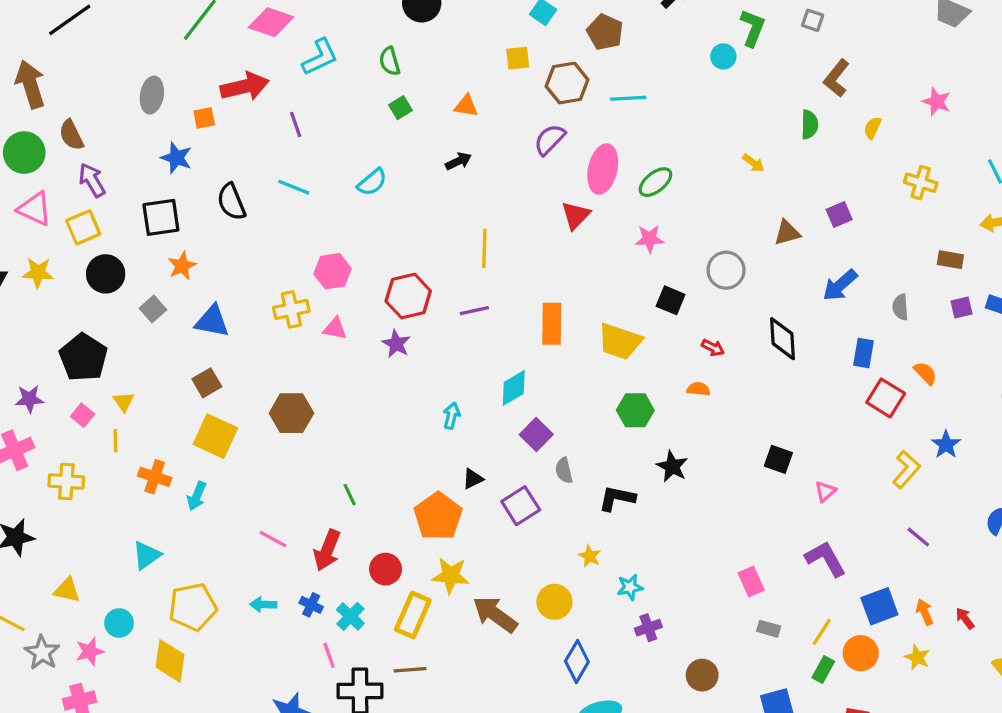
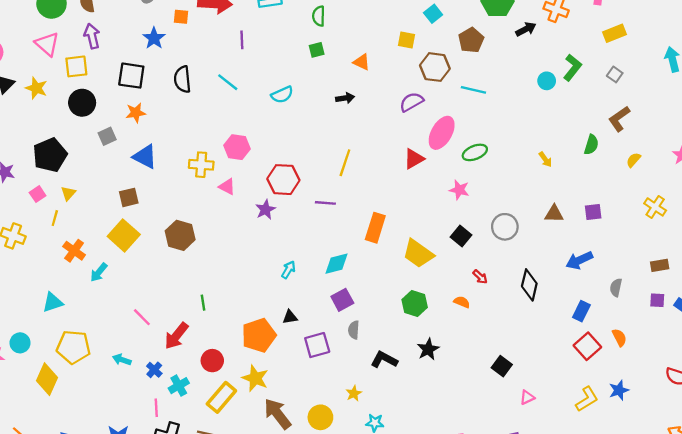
brown rectangle: (950, 260) -> (660, 265), turned -36

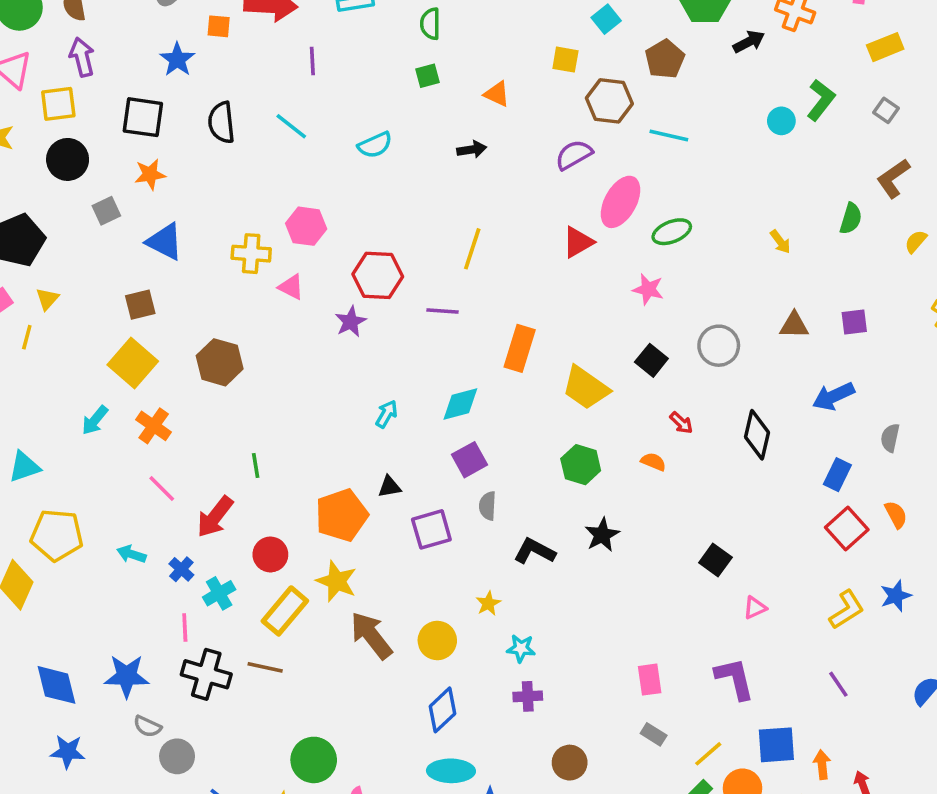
orange cross: (74, 251) -> (154, 426), moved

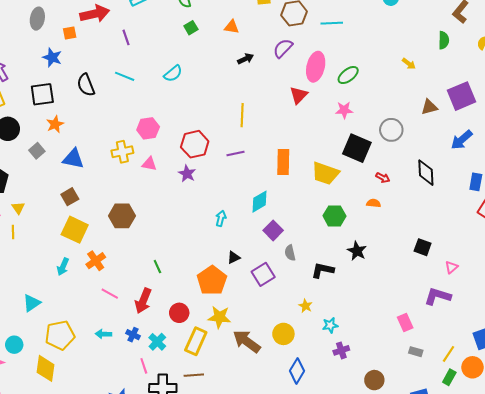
black arrow: (472, 149) -> (246, 59), moved
purple square: (854, 322) -> (462, 96), size x1.8
black square: (651, 360) -> (357, 148), size x1.6
orange cross: (154, 426) -> (96, 261), turned 36
purple L-shape: (735, 679) -> (438, 296), moved, turned -44

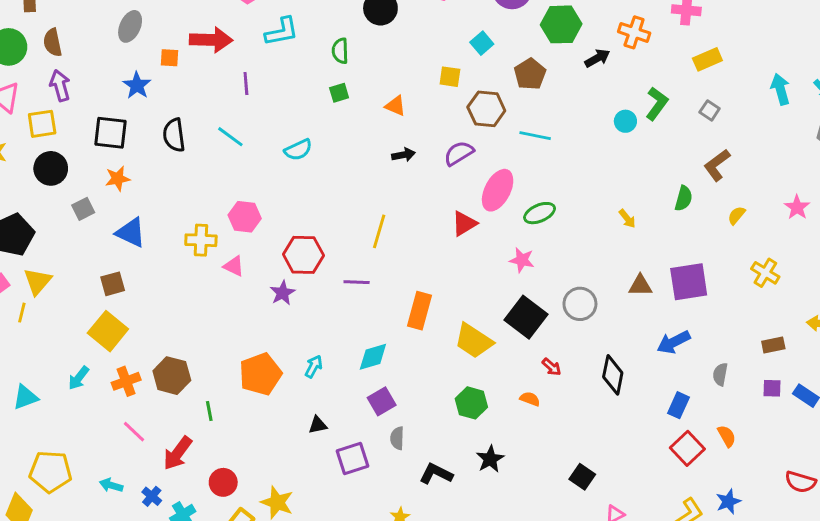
yellow triangle: (18, 208) -> (38, 281), size x1.5
brown hexagon: (122, 216) -> (172, 376), moved
orange pentagon: (212, 280) -> (260, 374), moved
cyan triangle: (32, 303) -> (25, 397), moved

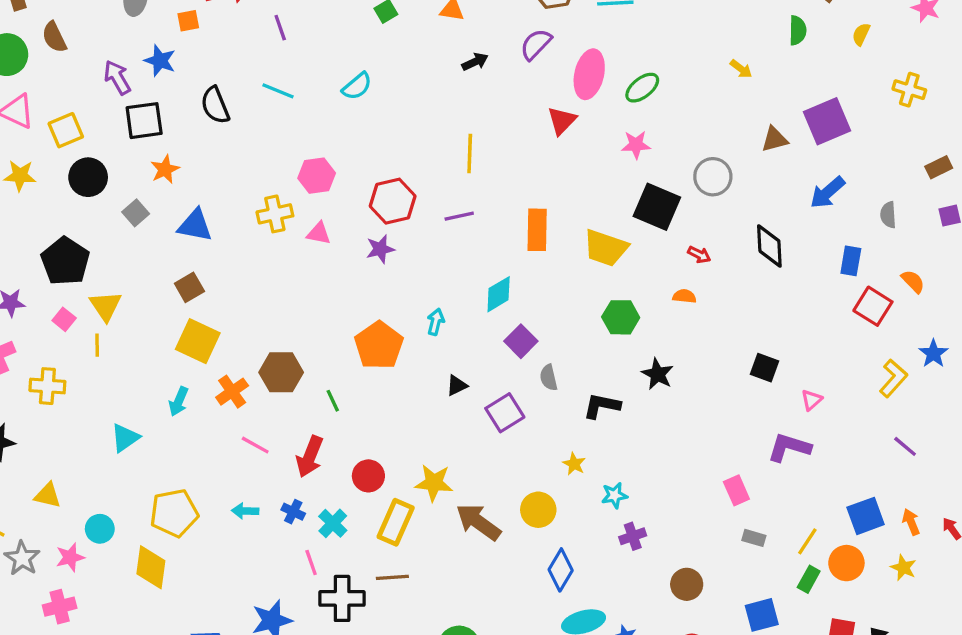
purple arrow: (60, 86) -> (117, 77), moved
purple star: (283, 293) -> (380, 249), turned 30

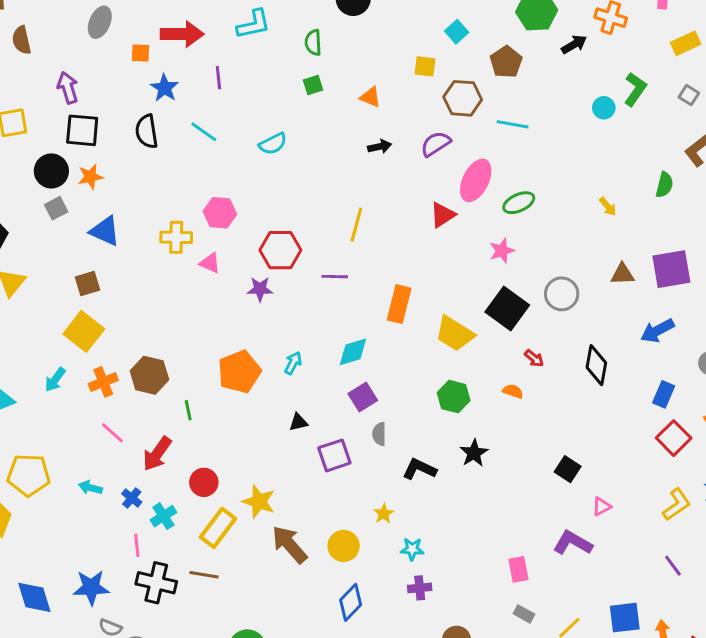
blue star: (160, 61) -> (165, 88), moved
pink star: (636, 145) -> (502, 251), turned -30
black circle: (88, 177) -> (51, 171), moved

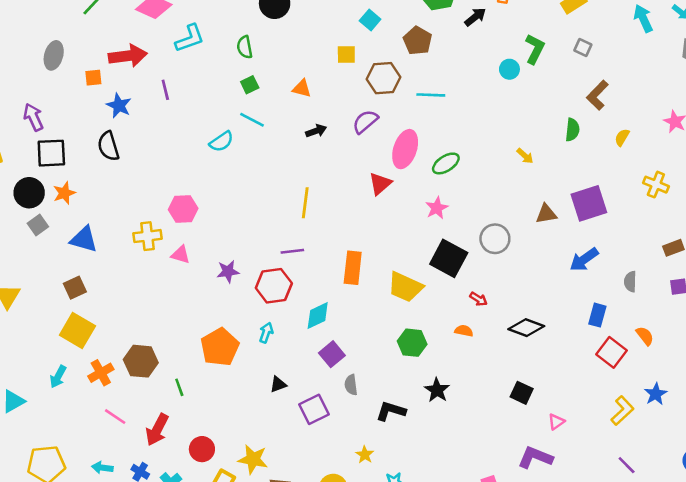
cyan line: (204, 132) -> (252, 120), moved
red hexagon: (280, 250) -> (274, 286), moved
black diamond: (596, 365) -> (526, 328), moved, turned -72

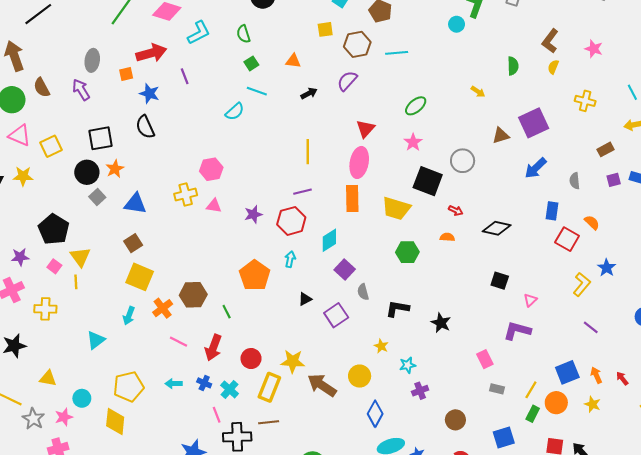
brown L-shape: (597, 95) -> (550, 41), moved
purple arrow: (33, 117) -> (81, 90), moved
pink ellipse: (405, 149) -> (359, 162), moved
black star: (437, 390) -> (441, 323), moved

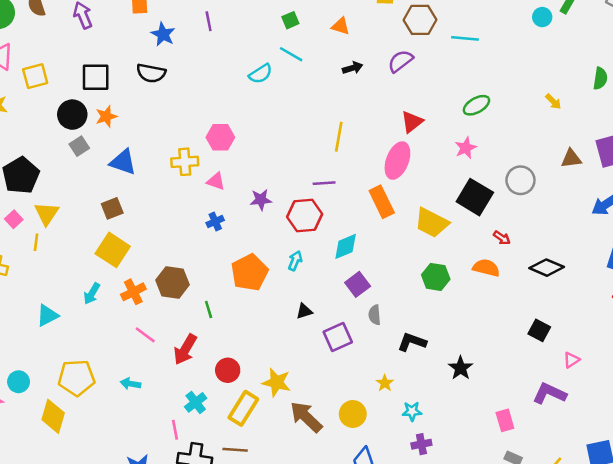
black semicircle: (145, 127) -> (151, 73), turned -65
orange rectangle: (352, 198) -> (382, 202), turned -35
orange semicircle: (447, 237) -> (486, 268), size x1.5
blue cross: (204, 383) -> (215, 222), moved, turned 32

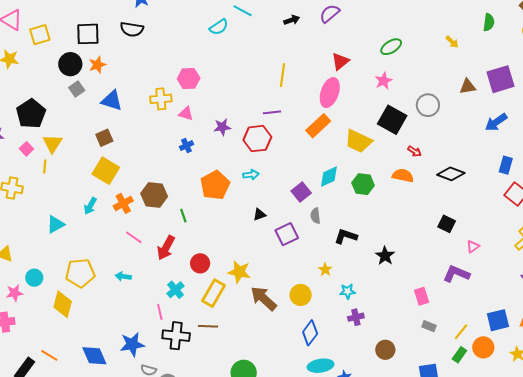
orange rectangle: (382, 202) -> (318, 126), turned 75
cyan diamond: (346, 246) -> (329, 177), moved
cyan arrow: (295, 261) -> (251, 175), turned 63

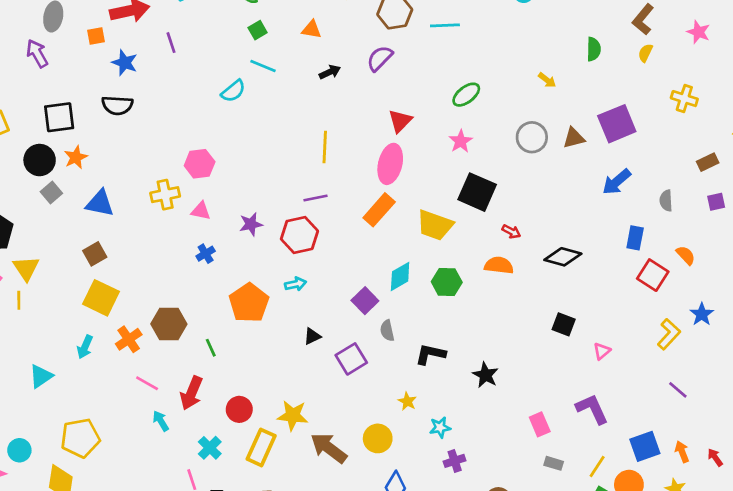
gray circle: (428, 105) -> (532, 137), moved
purple L-shape: (456, 274) -> (592, 409), moved, turned 48
cyan arrow: (123, 276) -> (161, 421), moved, turned 56

